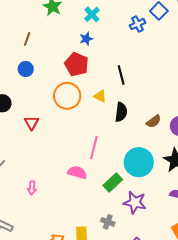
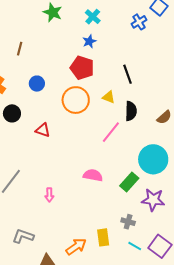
brown line: (27, 39) -> (20, 49), moved
blue circle: (26, 69) -> (37, 84), moved
red triangle: (32, 123) -> (43, 130), turned -35
pink line: (94, 148) -> (111, 132), moved, turned 30

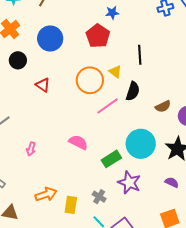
blue circle: (37, 84) -> (50, 39), size x1.6
orange circle: (76, 100) -> (90, 80), moved
orange arrow: (76, 247) -> (46, 194), moved

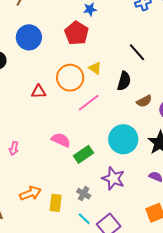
black line: (140, 55) -> (137, 52), moved, turned -36
red triangle: (43, 85) -> (39, 92), moved, turned -35
black semicircle: (133, 91) -> (124, 81), moved
green rectangle: (111, 159) -> (84, 154), moved

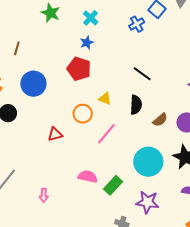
orange circle: (70, 78) -> (83, 114), size x0.7

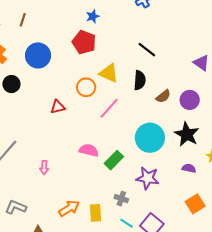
yellow triangle: (105, 99) -> (109, 73), size x1.5

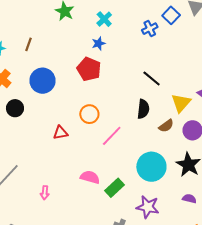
yellow triangle: (109, 73) -> (181, 103), moved, turned 45

